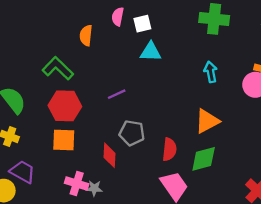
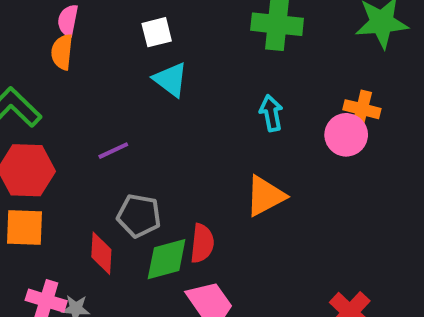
pink semicircle: (118, 17) -> (68, 20), moved
cyan triangle: (151, 52) -> (171, 80), turned 35
green diamond: (204, 159) -> (167, 259), moved

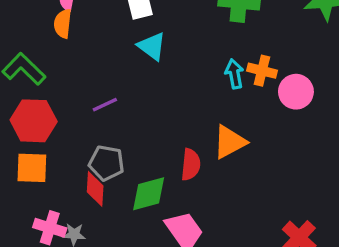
orange cross: (362, 109) -> (262, 71), moved
gray pentagon: (139, 216) -> (106, 163), moved
red semicircle: (202, 243) -> (191, 165), moved

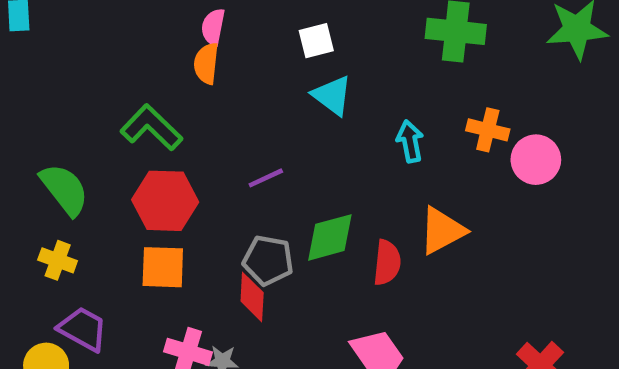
cyan arrow: (234, 74) -> (410, 141), moved
green diamond: (149, 194) -> (330, 237), moved

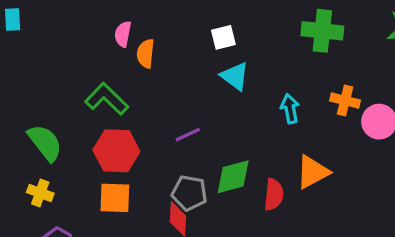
pink semicircle: (213, 27) -> (123, 34), moved

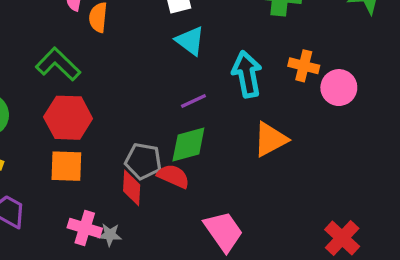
cyan arrow: (290, 109) -> (247, 74), size x1.5
purple line: (188, 135) -> (193, 101), moved
red semicircle: (274, 195) -> (173, 176), moved, turned -72

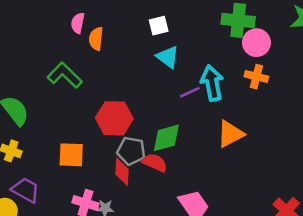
pink circle: (339, 88) -> (256, 43), moved
purple line: (193, 101) -> (190, 92), moved
red hexagon: (68, 118) -> (114, 118), moved

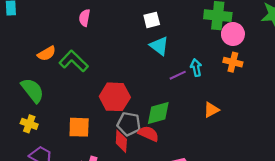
orange semicircle: (96, 39) -> (47, 53), moved, turned -126
cyan arrow: (212, 83) -> (196, 68), size x0.6
orange triangle: (230, 134) -> (211, 110), size x0.7

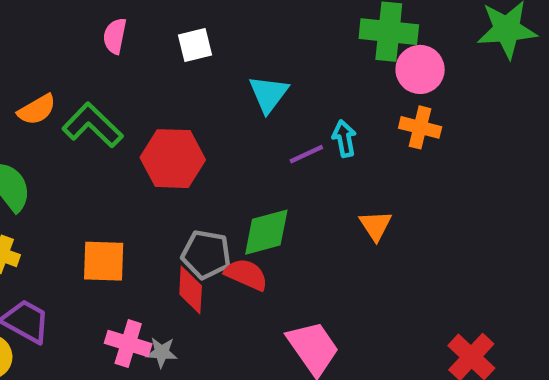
white square: (152, 20) -> (195, 45), moved
cyan triangle: (159, 46) -> (269, 94), turned 30
red hexagon: (115, 97) -> (173, 159), moved
orange triangle: (211, 110) -> (375, 225), turned -35

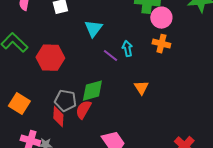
purple line: (306, 154) -> (110, 56), turned 63
orange square: (104, 261) -> (19, 104), turned 30
red semicircle: (246, 274) -> (83, 110), turned -84

